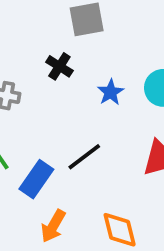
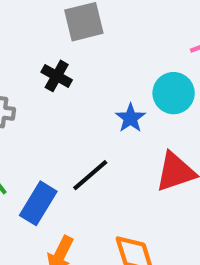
blue star: (111, 92) -> (130, 118), moved

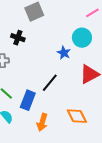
black cross: (57, 76) -> (18, 38), moved

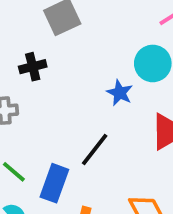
black cross: (18, 38) -> (33, 67), turned -32

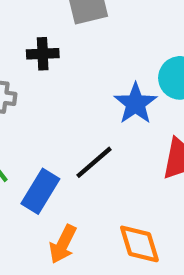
blue star: (120, 93) -> (136, 104), size x1.4

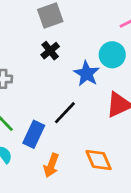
black cross: (43, 54) -> (50, 51), moved, turned -30

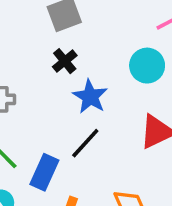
blue star: (87, 74) -> (90, 97), moved

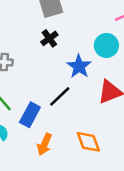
blue star: (90, 97) -> (79, 66), moved

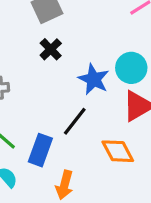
cyan circle: (106, 45) -> (131, 68), moved
orange diamond: (88, 142) -> (118, 151), moved

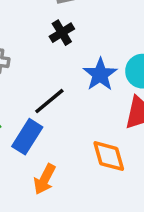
black line: (75, 121) -> (49, 101), moved

